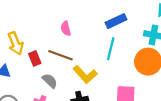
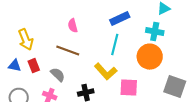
red rectangle: (35, 58) -> (34, 66), moved
yellow L-shape: (85, 74) -> (106, 72), moved

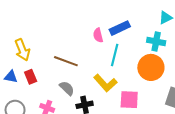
pink semicircle: (73, 26) -> (98, 35), moved
gray semicircle: (58, 75) -> (67, 88), moved

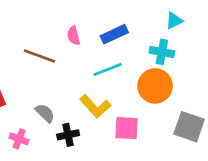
pink semicircle: (98, 35) -> (73, 36), moved
cyan line: (115, 55) -> (107, 70), turned 55
brown line: (66, 61) -> (39, 56), moved

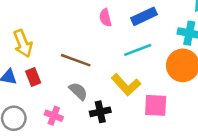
brown line: (39, 56) -> (76, 60), moved

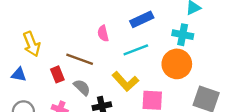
pink semicircle: (105, 18) -> (103, 33), moved
red rectangle: (33, 77) -> (57, 74), moved

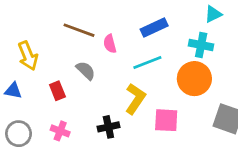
brown line: (80, 59) -> (79, 30), moved
yellow L-shape: (125, 81) -> (135, 99), turned -104
gray semicircle: (82, 87) -> (86, 71), moved

